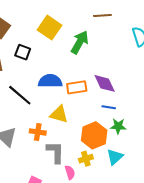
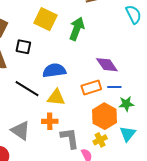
orange rectangle: (77, 87) -> (91, 88), moved
yellow triangle: (59, 114) -> (56, 97), moved

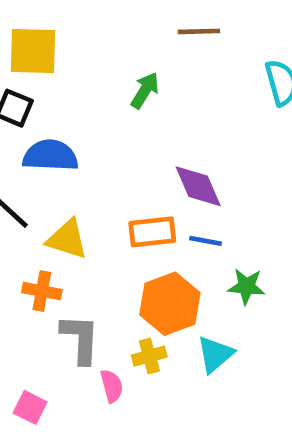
yellow square: (45, 19) -> (33, 51), moved, turned -35
green arrow: (77, 29) -> (145, 90), size x0.7
blue semicircle: (54, 70) -> (50, 156), moved
green star: (126, 104) -> (246, 286), moved

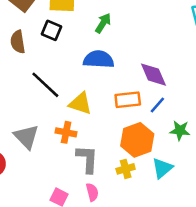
green arrow: (145, 90) -> (103, 23), moved
blue semicircle: (50, 156) -> (99, 59), moved
blue line: (206, 241) -> (157, 105), turned -60
pink semicircle: (112, 386) -> (92, 192), moved

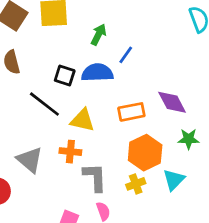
black square: (51, 30) -> (65, 75), moved
purple diamond: (153, 75) -> (172, 102), moved
blue line: (157, 105) -> (126, 55), moved

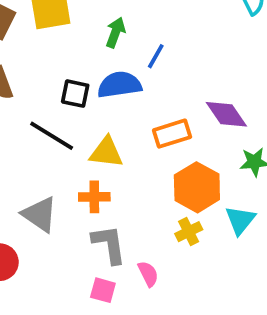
gray L-shape: (95, 177) -> (109, 244), moved

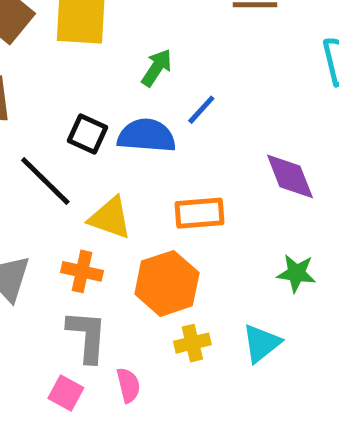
purple diamond: (226, 114) -> (290, 176), moved
orange hexagon: (197, 187) -> (167, 283), moved

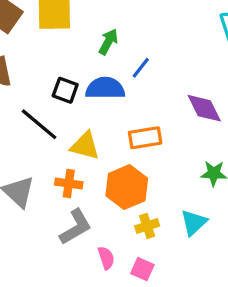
gray L-shape: (87, 336) -> (76, 227), turned 60
pink square: (66, 393) -> (142, 269), moved

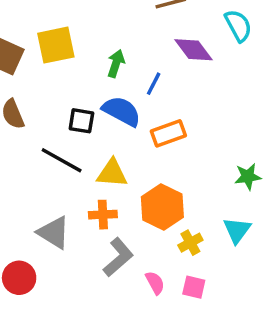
blue semicircle: (105, 88) -> (122, 111), turned 39
purple diamond: (204, 108) -> (193, 50), moved
orange rectangle: (145, 138) -> (168, 133), moved

